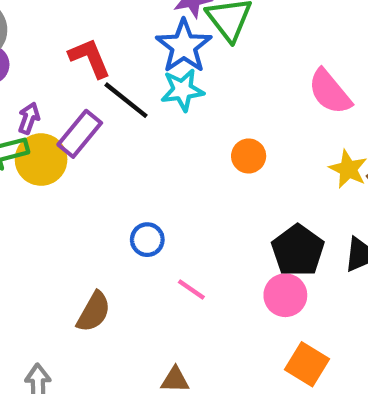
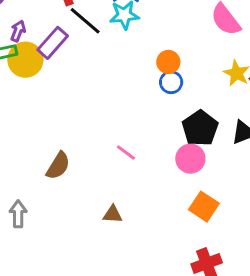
blue circle: (147, 240) -> (171, 82), moved

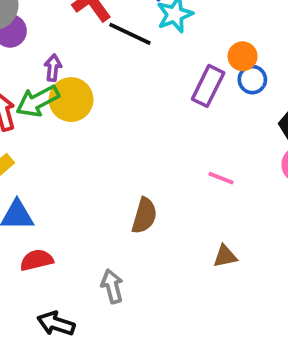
purple rectangle: (53, 43) -> (208, 86), moved

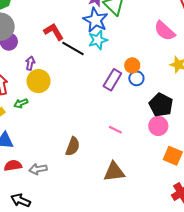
green arrow: (38, 101) -> (21, 103), moved, size x0.6
brown triangle: (225, 256) -> (114, 172), size x1.6
gray arrow: (112, 286) -> (38, 169), moved, turned -90

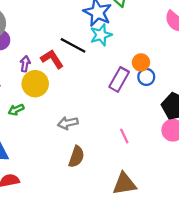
red L-shape: (54, 32) -> (52, 59), moved
pink line: (115, 130) -> (124, 136), turned 40
gray arrow: (38, 169) -> (68, 123), moved

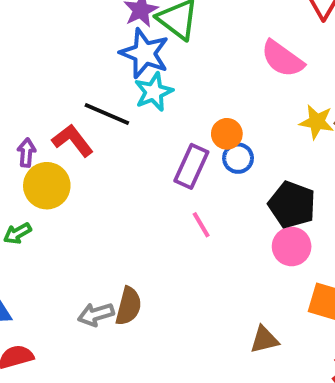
gray arrow: (68, 123) -> (96, 314), moved
pink line: (124, 136) -> (201, 225), moved
brown triangle: (124, 184) -> (264, 340), moved, size x0.7

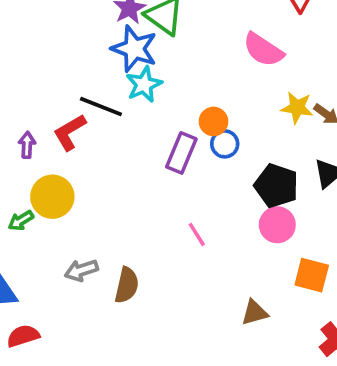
red L-shape: (73, 140) -> (70, 132), turned -81
yellow circle: (47, 186) -> (52, 197), moved
pink line: (201, 225) -> (197, 234), moved
gray arrow: (96, 314) -> (81, 270), moved

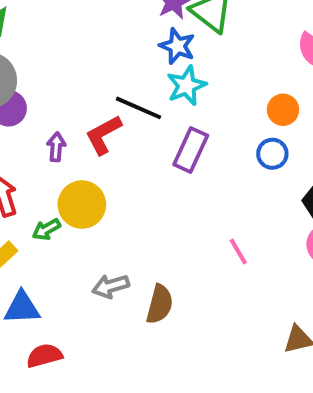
blue star: (134, 49) -> (177, 46), size x0.7
orange circle: (214, 121) -> (283, 110), moved
purple rectangle: (181, 153) -> (191, 150), moved

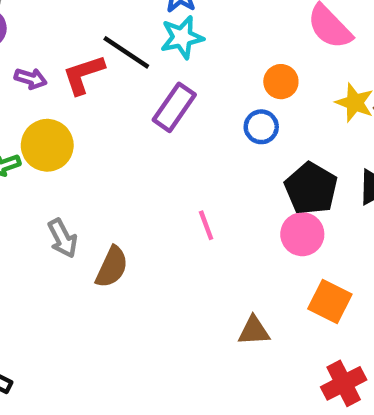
purple arrow: (56, 147) -> (31, 79), turned 92
gray arrow: (111, 286) -> (63, 238), turned -111

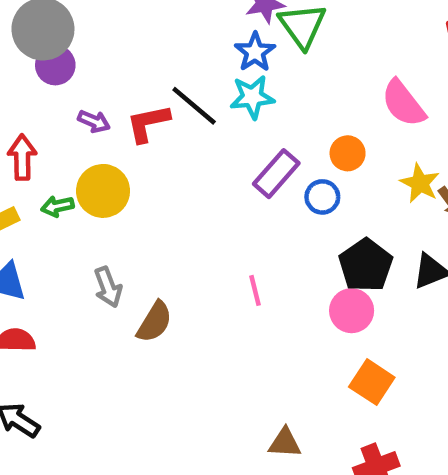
purple rectangle: (174, 107) -> (276, 174), moved
brown triangle: (254, 331) -> (285, 443), moved

